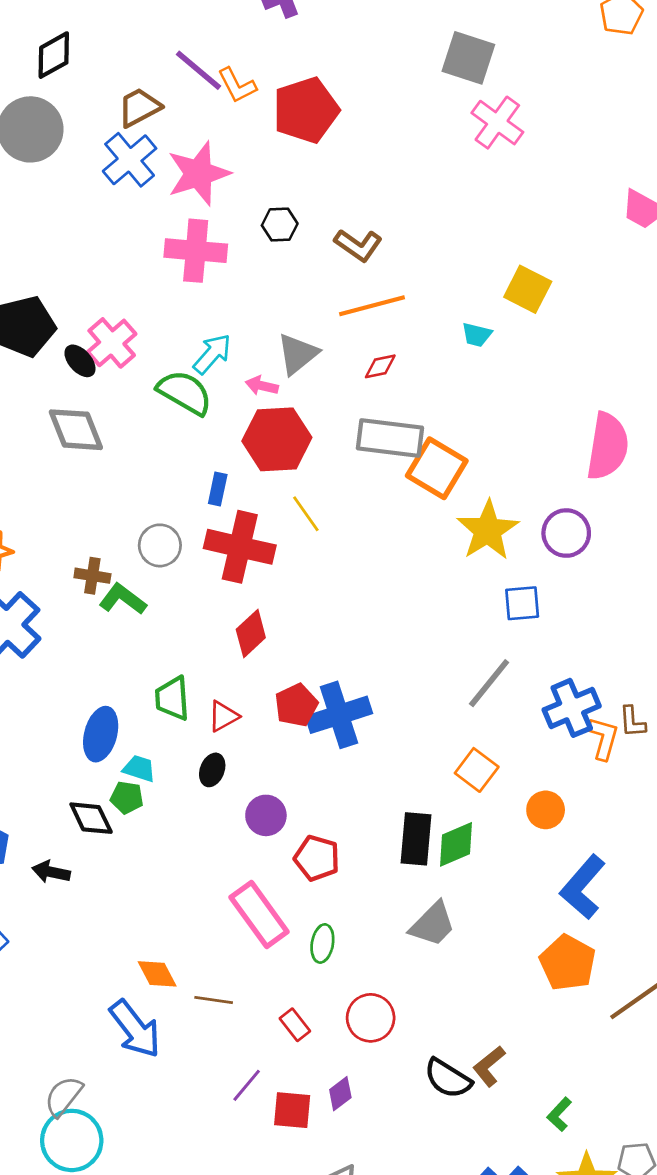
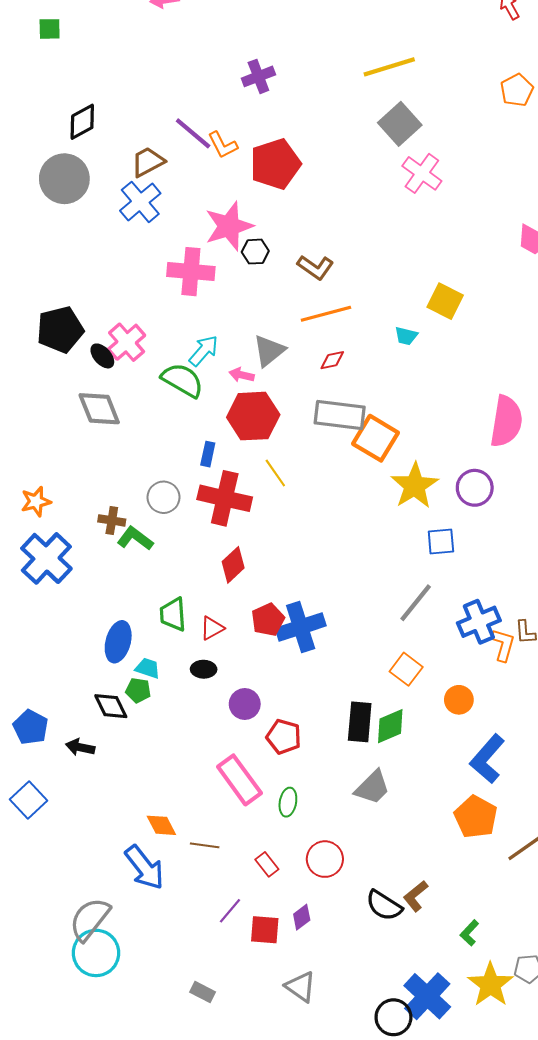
gray square: (468, 58) -> (400, 124), turned 30
pink star: (198, 174) -> (229, 226), moved
black ellipse: (212, 770) -> (204, 669), turned 70
gray semicircle: (63, 1096) -> (90, 919), size x1.4

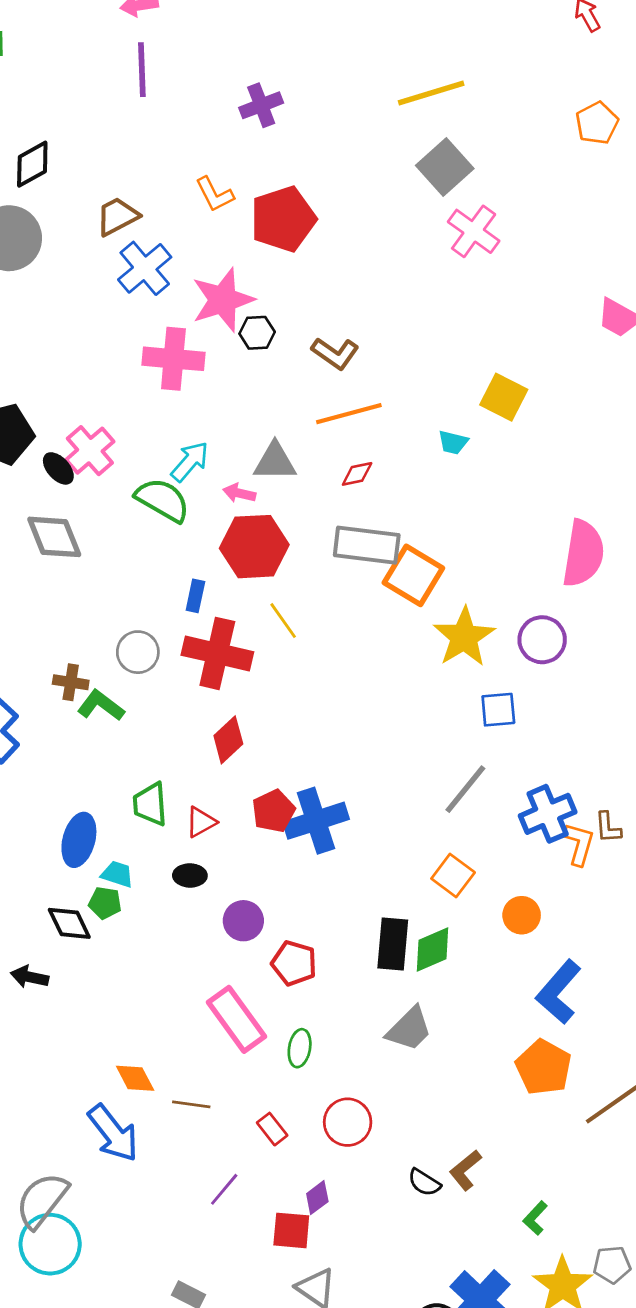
purple line: (193, 133) -> (142, 70), moved, turned 48
blue cross: (140, 202) -> (145, 268), moved
gray triangle: (269, 351) -> (275, 462), turned 39
black semicircle: (384, 905) -> (424, 1182), size x0.7
red square: (265, 930) -> (291, 1230), moved

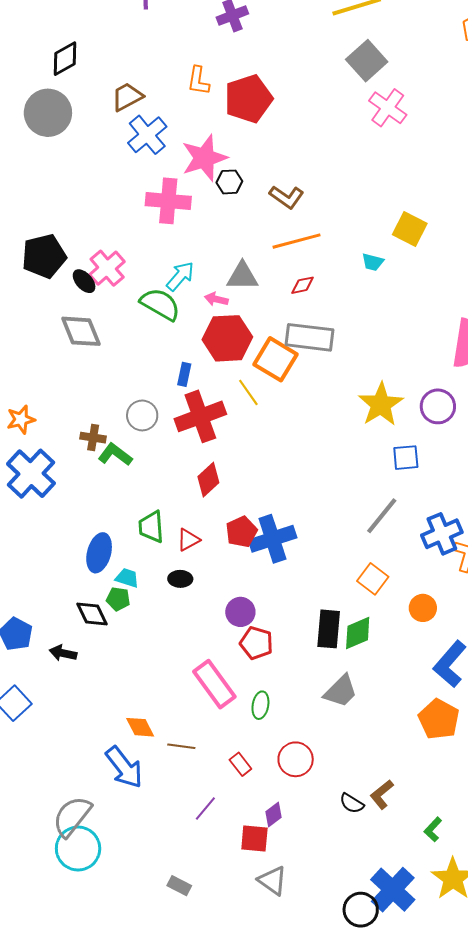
orange L-shape: (215, 194) -> (198, 81), turned 36
orange square: (413, 575) -> (275, 359), moved
red cross: (217, 653) -> (200, 416), turned -33
purple circle: (243, 921) -> (240, 612), moved

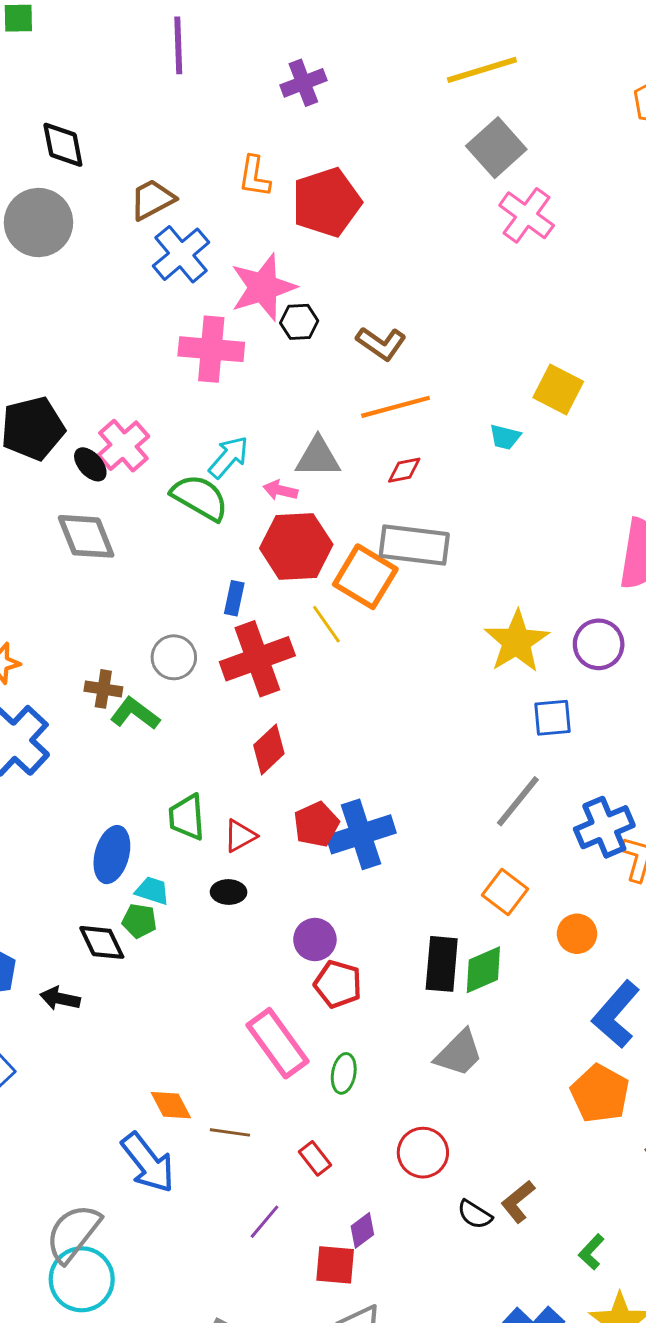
black diamond: (65, 59) -> (63, 145), turned -72
red circle: (296, 759) -> (423, 1153), moved

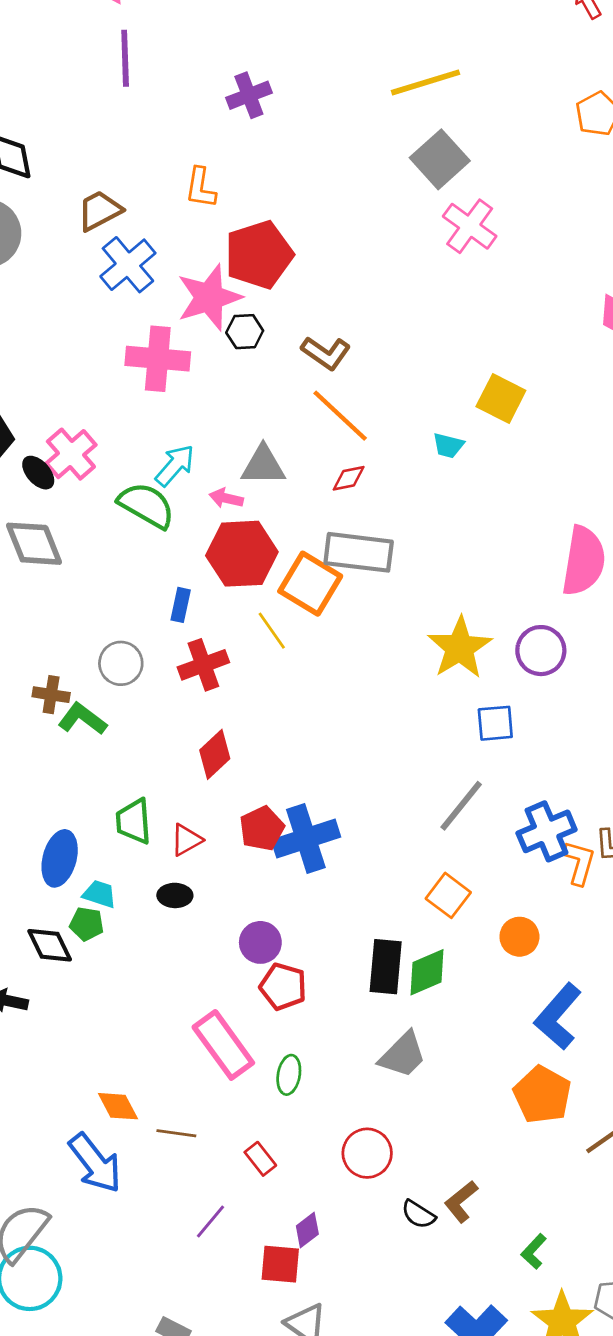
red pentagon: (326, 202) -> (259, 255), moved
orange line: (396, 407) -> (340, 416), turned 58
red cross: (257, 659) -> (203, 665), size x0.7

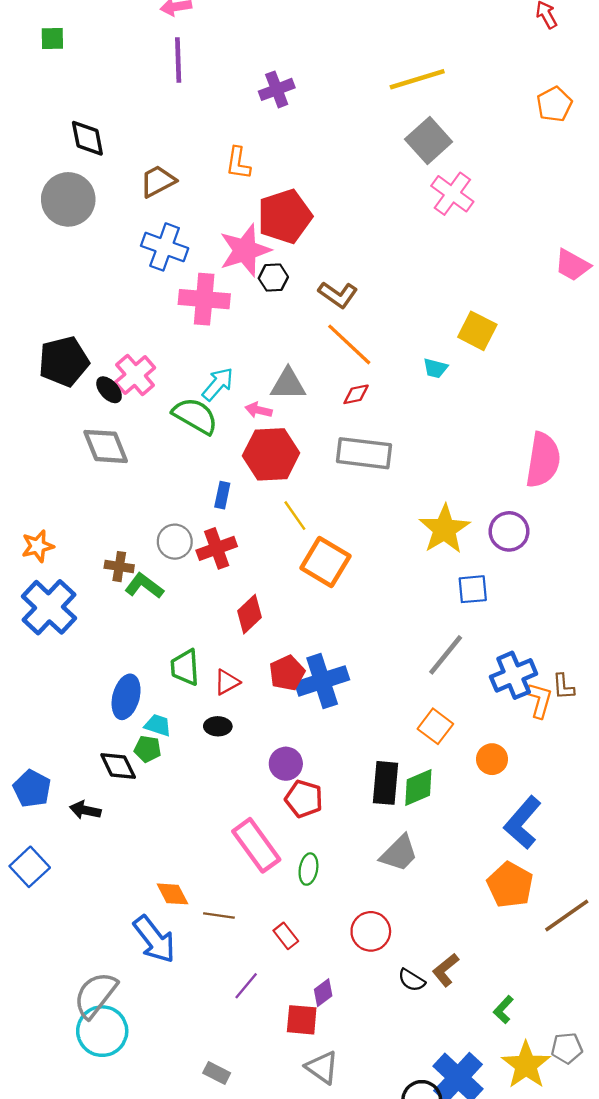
blue cross: (128, 265) -> (165, 247), moved, turned -30
orange square: (310, 584) -> (325, 562), moved
red cross: (203, 665) -> (217, 548), moved

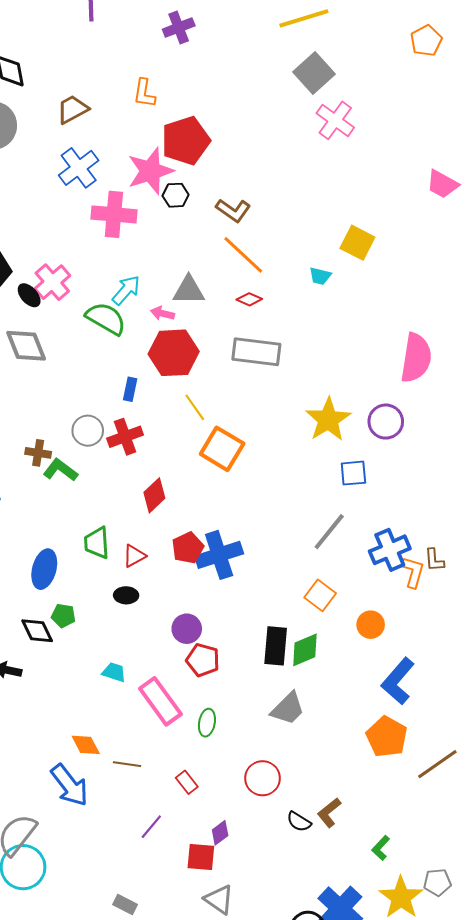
blue cross: (165, 247) -> (79, 168), turned 33
red diamond: (356, 394) -> (249, 299), turned 35
cyan trapezoid: (158, 725) -> (114, 672), moved

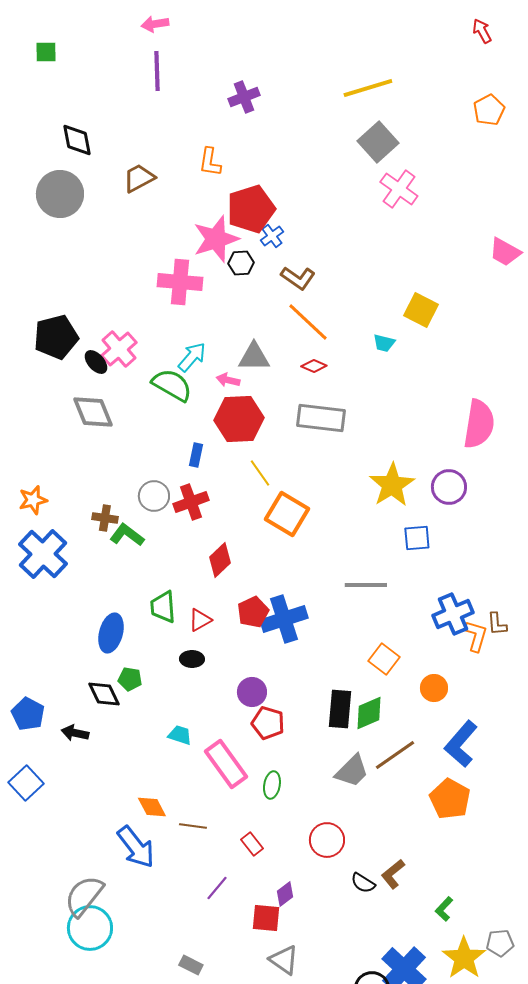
blue cross: (79, 168) -> (272, 236), moved, size x0.6
gray line: (329, 532) -> (366, 585), moved, turned 51
brown line: (437, 764) -> (395, 755), moved

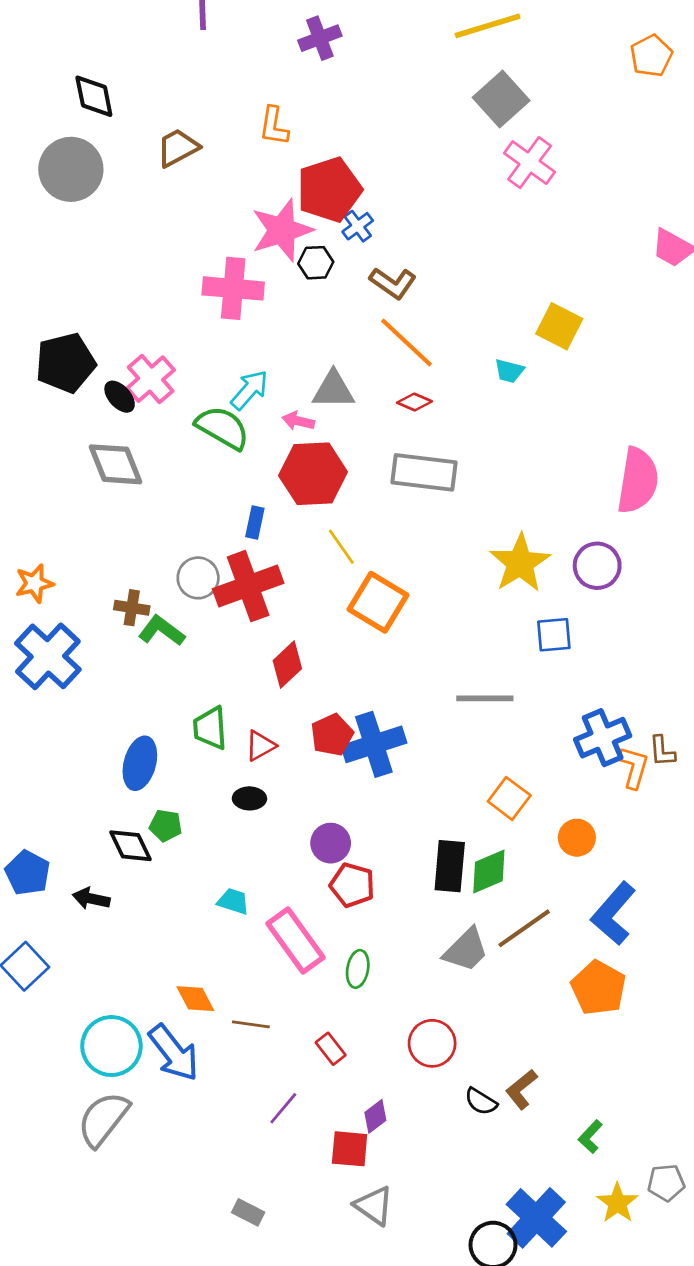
red cross: (191, 502) -> (248, 586), size x1.4
cyan circle: (90, 928) -> (111, 1046), moved
yellow star: (464, 958) -> (617, 1203), size x0.7

